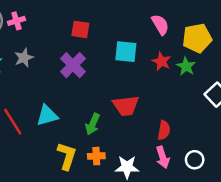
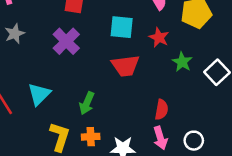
green star: (186, 66) -> (182, 62), moved
red trapezoid: (126, 106) -> (125, 66), moved
cyan triangle: (47, 116) -> (39, 94), turned -30

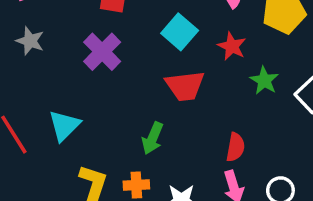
cyan square: (122, 27) -> (180, 32), turned 35
gray star: (15, 34) -> (30, 41), turned -30
green arrow: (87, 103) -> (153, 138), moved

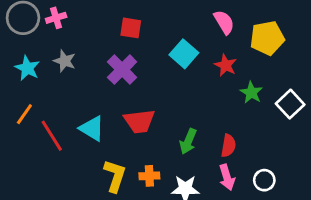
red trapezoid: (185, 86) -> (139, 121), moved
cyan triangle: (64, 126) -> (92, 128), turned -44
green arrow: (153, 138) -> (188, 141), moved

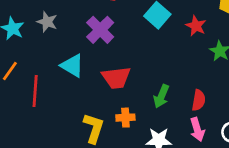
cyan triangle: (92, 128) -> (72, 66), moved
red line: (52, 136) -> (35, 91), turned 36
orange cross: (149, 176) -> (125, 118), moved

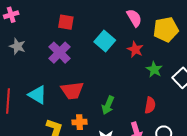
cyan triangle: (72, 66) -> (37, 95), moved
red semicircle: (199, 100) -> (150, 105), moved

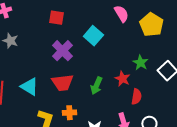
yellow pentagon: (166, 29) -> (151, 25), turned -30
red star: (135, 49) -> (122, 79), moved
purple cross: (60, 53) -> (62, 51), moved
green arrow: (108, 105) -> (96, 86), moved

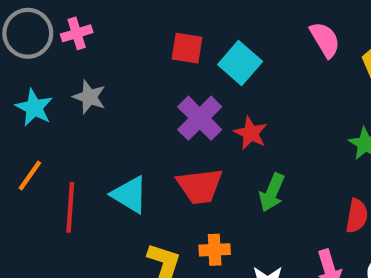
cyan square: (93, 36) -> (240, 63), moved
red star: (122, 79) -> (251, 133), moved

